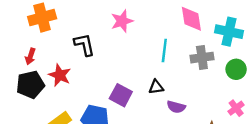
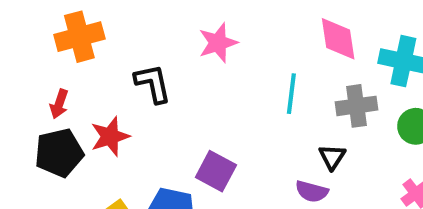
red star: (60, 75) -> (110, 136), turned 30
black triangle: (156, 87) -> (332, 157), moved, turned -49

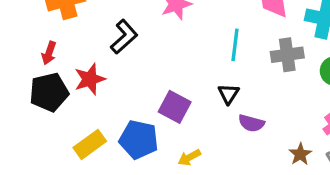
black L-shape: (153, 84) -> (124, 37), turned 60
black triangle: (332, 157) -> (228, 94), moved

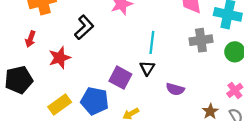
cyan line: (235, 45) -> (152, 42), moved
black pentagon: (49, 92) -> (19, 80), moved
black triangle: (228, 94) -> (147, 68), moved

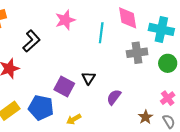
cyan line: (152, 42) -> (101, 33), moved
purple semicircle: (175, 89) -> (114, 97), turned 112

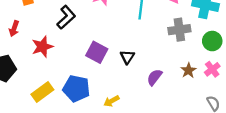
purple square: (64, 87) -> (97, 52), moved
pink cross: (168, 98) -> (212, 69), moved
brown star: (146, 117) -> (188, 70), moved

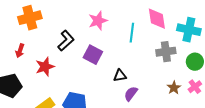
purple square: (97, 52) -> (93, 55), moved
black triangle: (127, 57) -> (120, 76), turned 48
purple semicircle: (154, 77) -> (131, 94), moved

